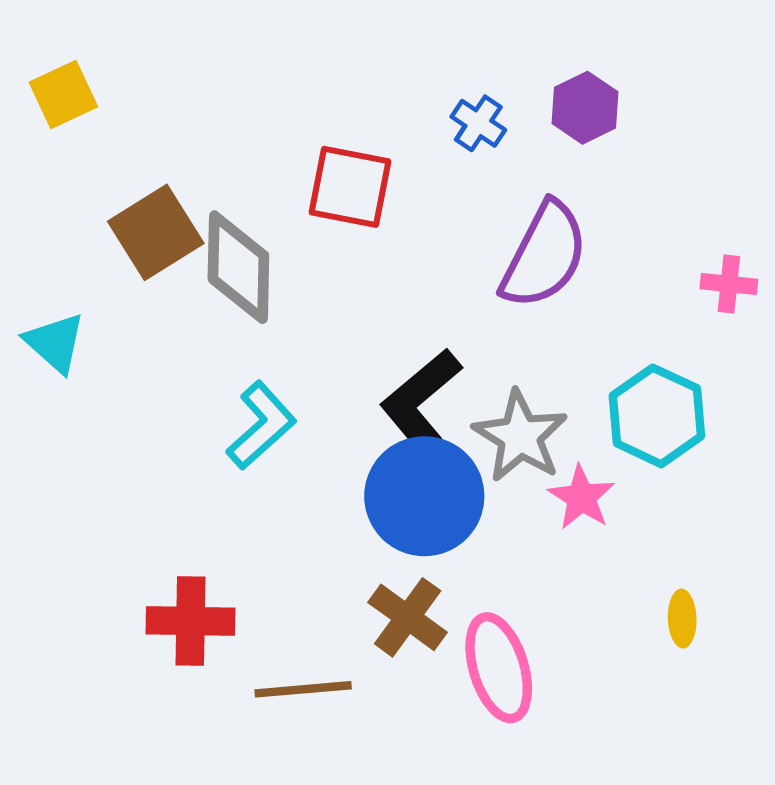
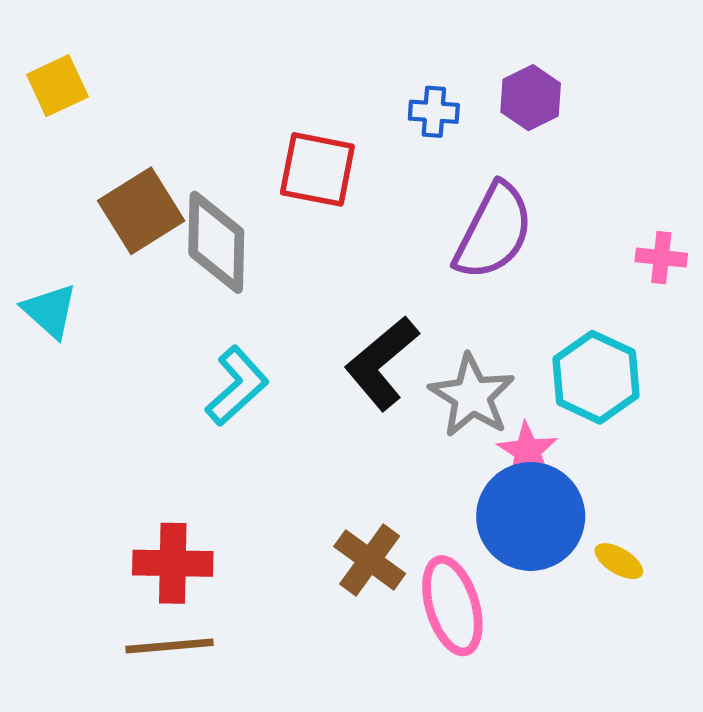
blue cross: (478, 123) -> (434, 112), turned -30
blue circle: (424, 496) -> (531, 516), moved
yellow ellipse: (682, 619) -> (619, 561), turned -57
brown line: (303, 689) -> (170, 646), moved

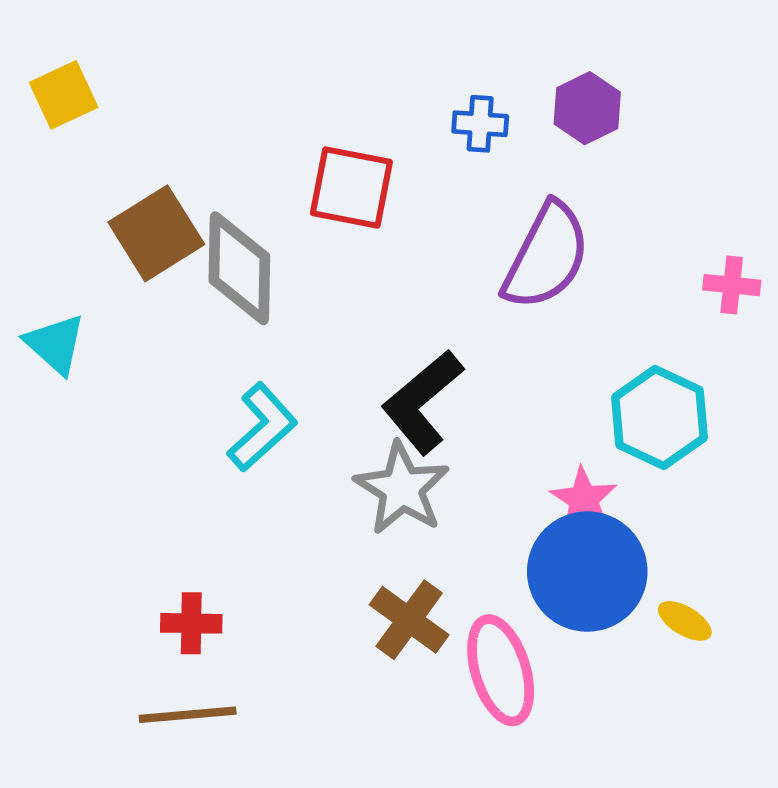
gray star: (472, 396) -> (402, 488), moved
red cross: (173, 563) -> (191, 623), size x0.7

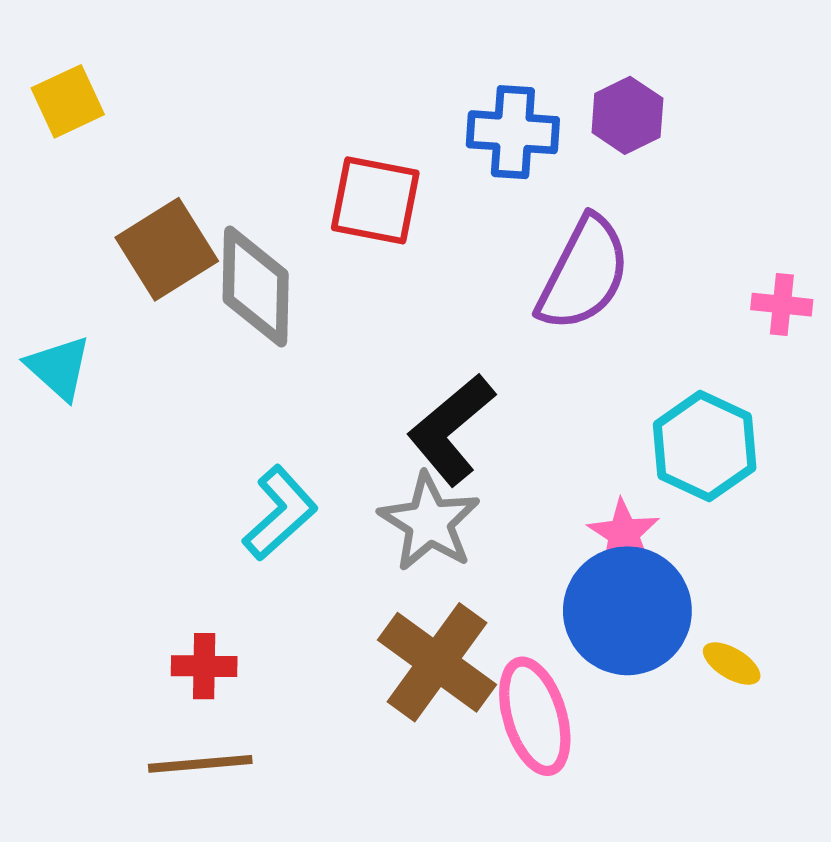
blue cross: (480, 124) -> (513, 132), size x1.5
cyan L-shape: (262, 427) -> (280, 513), moved
brown cross: (409, 620) -> (437, 662), size x1.4

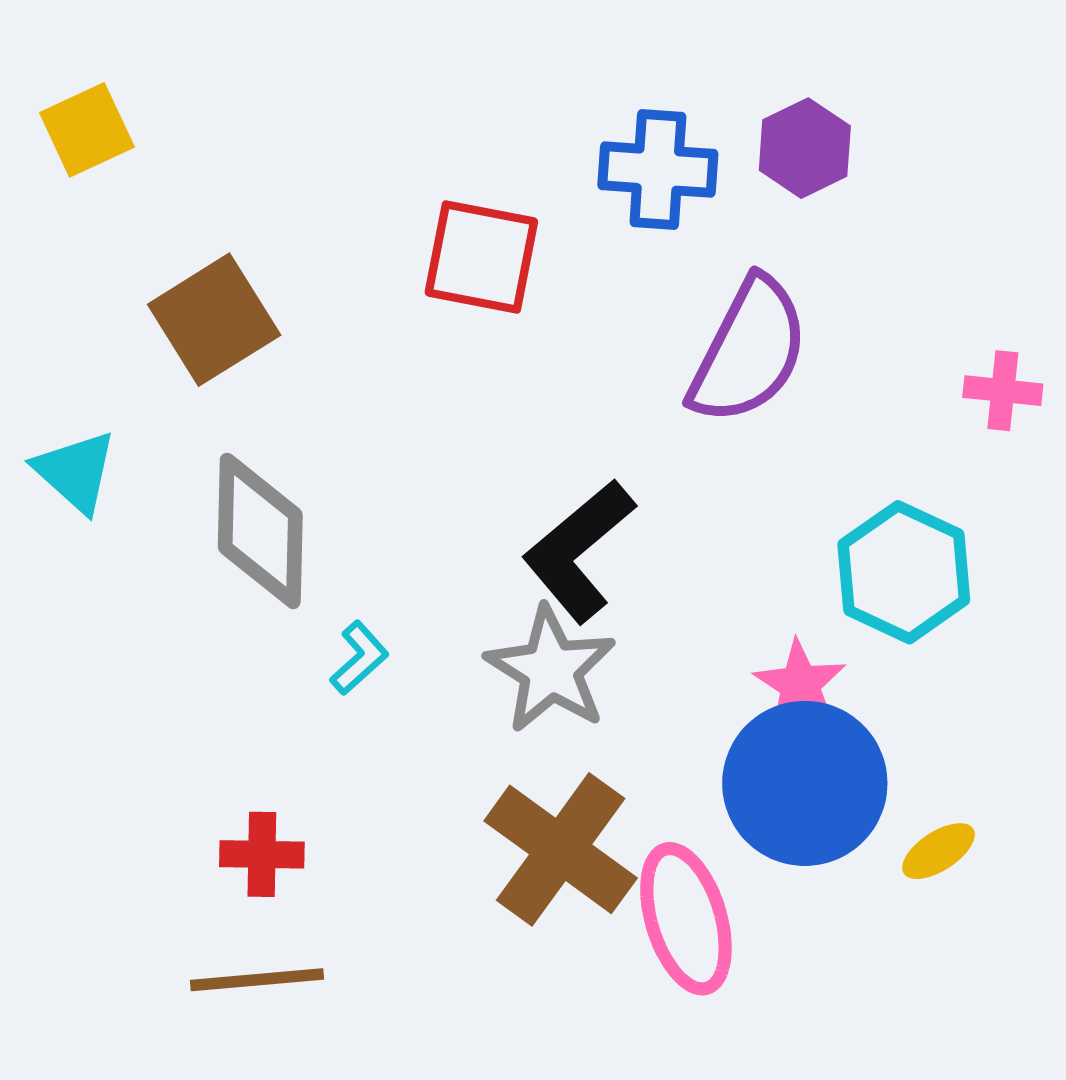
gray diamond: (256, 287) -> (260, 531), moved
cyan L-shape: (280, 513) -> (359, 658), size x0.6
yellow ellipse: (732, 664) -> (938, 851), turned -64

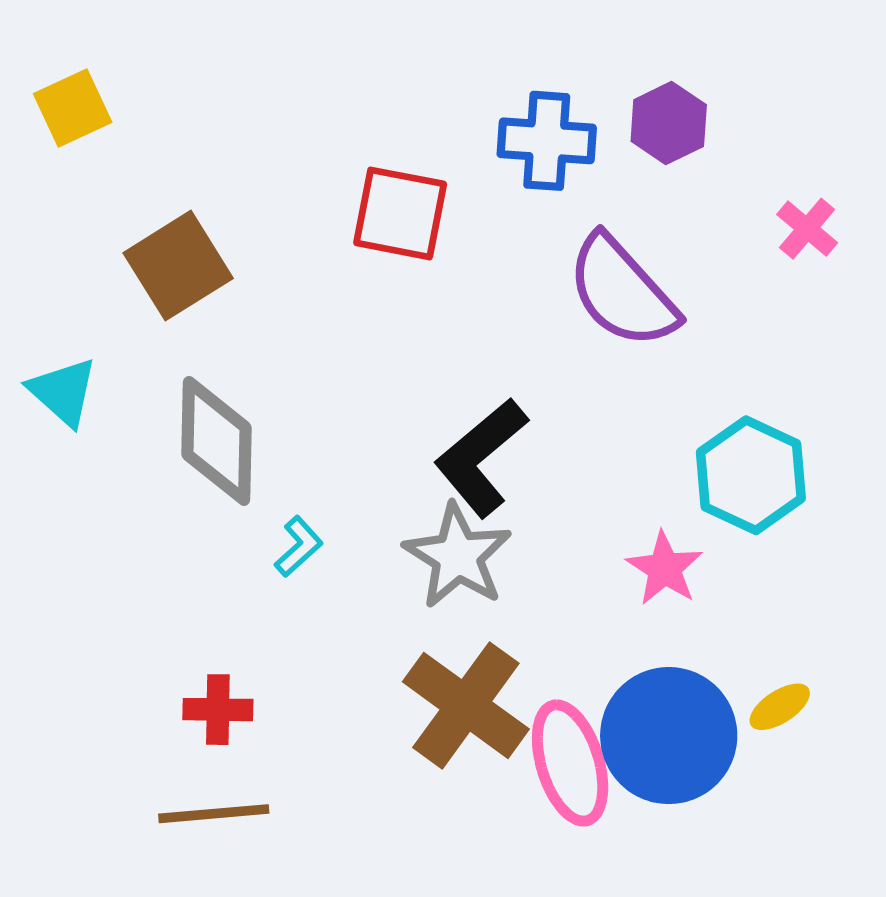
purple semicircle: (749, 351) -> (622, 292), turned 111
pink cross: (1003, 391) -> (807, 229), moved, turned 34
blue circle: (805, 783) -> (669, 736), moved

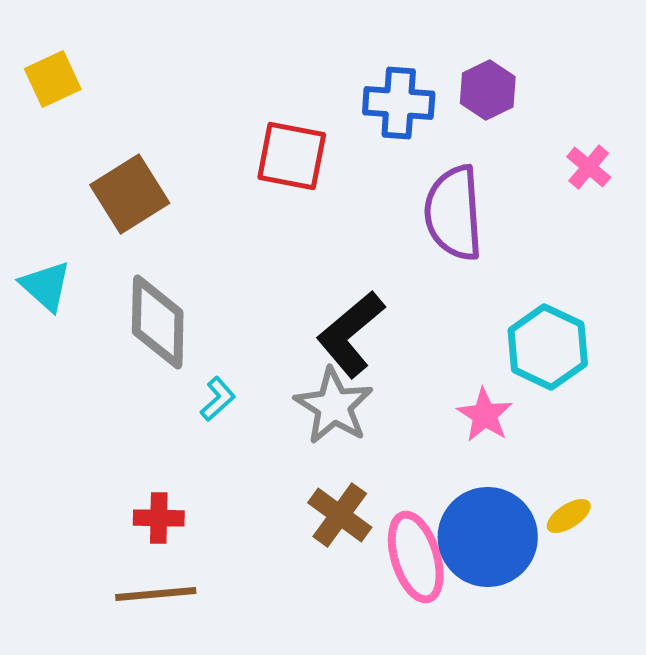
purple semicircle: (622, 292) -> (454, 213), turned 38
brown cross: (466, 705) -> (340, 515), size x0.7

